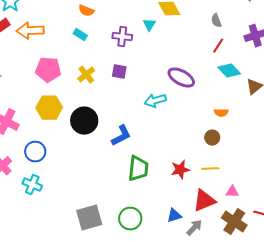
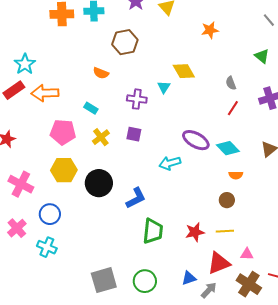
cyan rectangle: (80, 35) -> (91, 108), moved
cyan diamond: (229, 71) -> (228, 148), moved

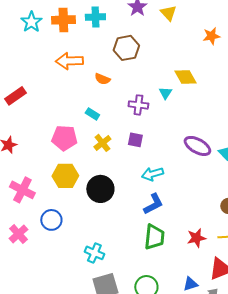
cyan star: (25, 64) -> (31, 22), moved
orange arrow: (45, 93) -> (69, 61), moved
cyan arrow: (170, 163) -> (152, 174), moved
blue L-shape: (136, 198) -> (153, 204), moved
cyan cross: (47, 247) -> (94, 253), moved

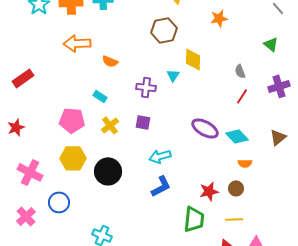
brown hexagon: (126, 48) -> (164, 30), moved
yellow diamond: (185, 77) -> (193, 59), turned 30
green trapezoid: (154, 237) -> (194, 219), moved
red star: (196, 238) -> (209, 191), moved

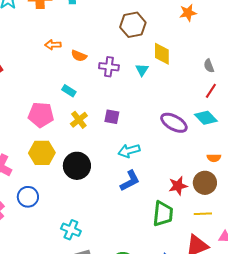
orange arrow: (77, 43) -> (53, 45), moved, size x0.6
purple cross: (146, 87) -> (109, 67), moved
cyan diamond: (237, 136) -> (206, 118), moved
brown circle: (236, 188) -> (205, 183), size x1.5

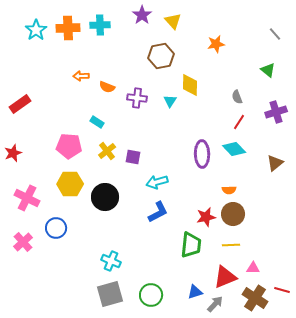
purple square: (112, 117) -> (133, 157), moved
purple ellipse: (174, 123) -> (202, 154), turned 60
orange semicircle: (214, 158) -> (229, 190), moved
cyan cross: (71, 230) -> (111, 261), moved

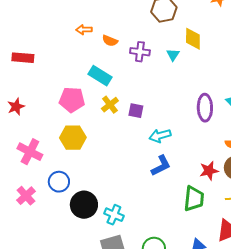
red rectangle: (20, 104) -> (23, 58), turned 40
cyan rectangle: (97, 122) -> (100, 76), size x1.6
black circle: (105, 197) -> (84, 205), moved

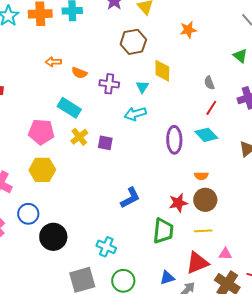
cyan arrow: (160, 136) -> (135, 114), moved
cyan cross: (114, 215) -> (106, 247), moved

